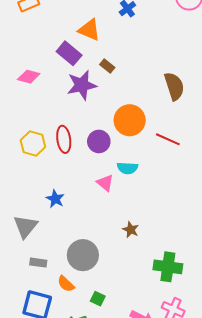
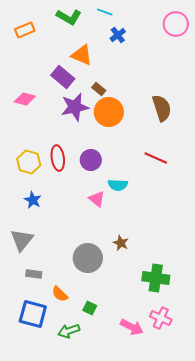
orange circle: (130, 120) -> (109, 112), moved
blue star: (55, 199) -> (33, 200), moved
gray circle: (83, 255) -> (88, 258), moved

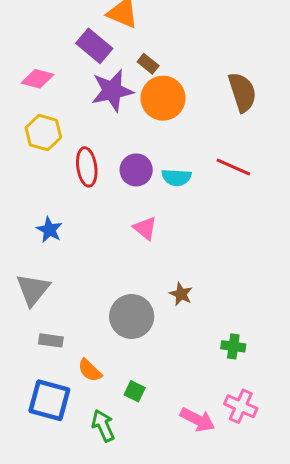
yellow hexagon: (29, 162) -> (43, 133), moved
cyan semicircle: (118, 185) -> (176, 177), moved
green cross: (156, 278) -> (233, 346), size x0.6
green arrow: (69, 331) -> (103, 426), turned 85

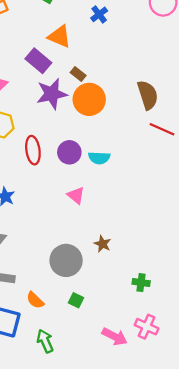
red line: (233, 167) -> (162, 129), moved
green square: (135, 391) -> (76, 300), moved

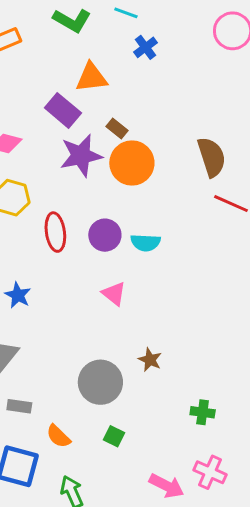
orange triangle: (59, 36) -> (91, 77), turned -30

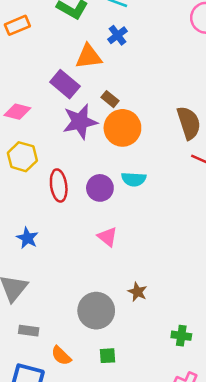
blue cross: (145, 47) -> (117, 35), moved
cyan semicircle: (145, 243) -> (134, 179), moved
green square: (114, 436) -> (107, 356), turned -30

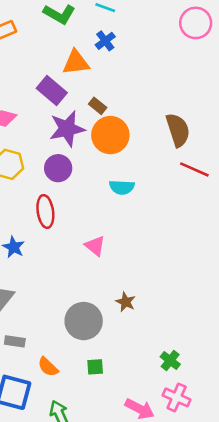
red ellipse: (59, 185) -> (45, 211), moved
purple circle: (100, 188) -> (58, 168), moved
green cross: (181, 336) -> (170, 360), moved, turned 30

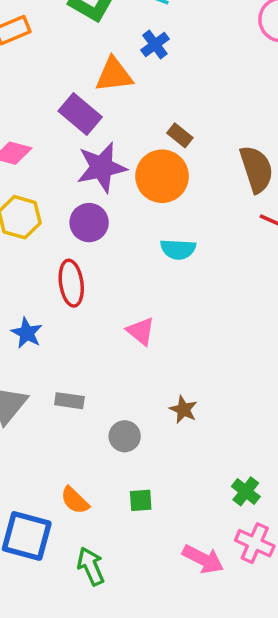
brown rectangle: (98, 106) -> (180, 135), moved
gray circle: (84, 321) -> (125, 436), size x0.6
gray rectangle: (15, 341) -> (69, 401), moved

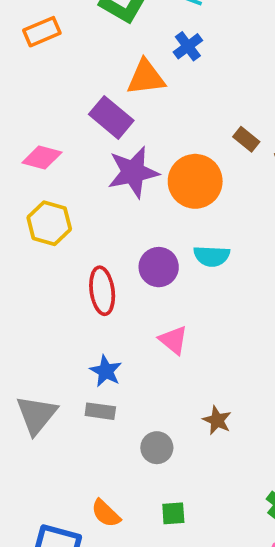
brown rectangle: (180, 135) -> (246, 139), moved
purple circle: (89, 223) -> (159, 267), moved
blue star: (27, 333) -> (106, 371), moved

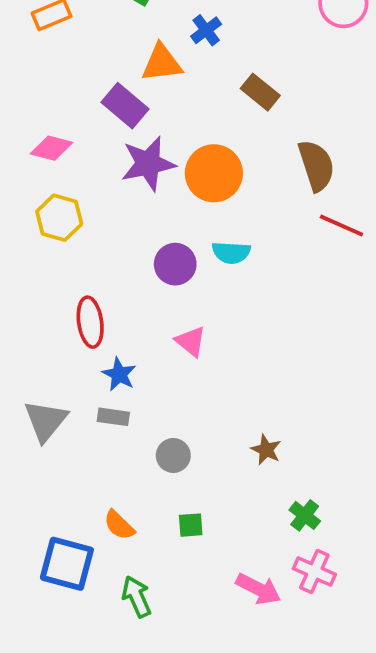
brown rectangle: (246, 139) -> (260, 92), moved, size x1.4
red ellipse: (102, 291) -> (90, 322), moved
brown star: (217, 420) -> (266, 450), moved

